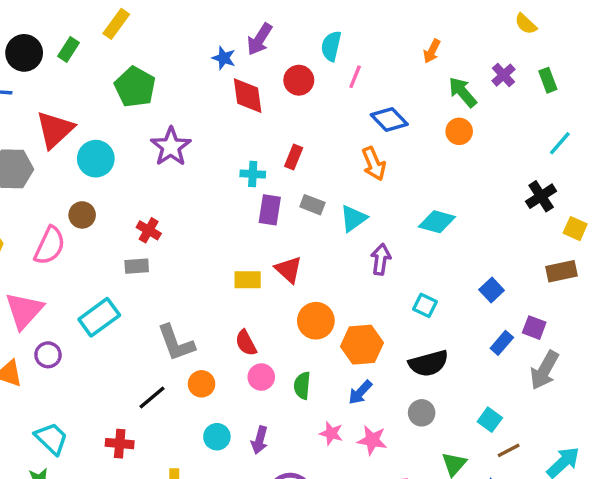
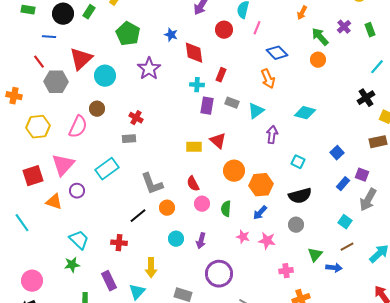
blue star: (224, 58) -> (171, 35), moved
red diamond: (248, 96) -> (194, 53), moved
cyan square: (490, 420) -> (345, 222), moved

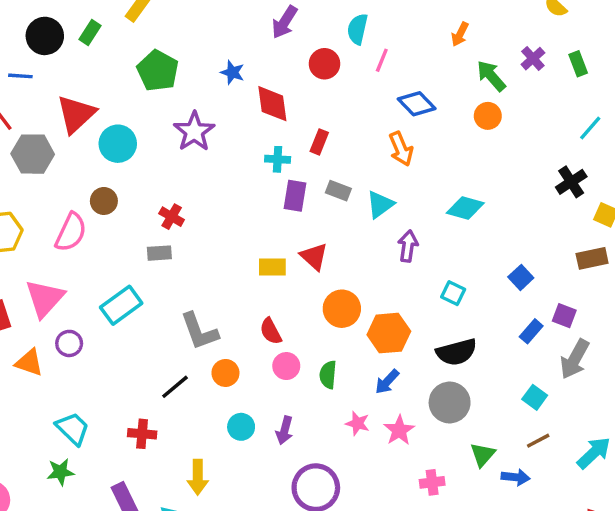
gray circle: (296, 225) -> (450, 403), size x1.5
pink star: (267, 241) -> (399, 430), turned 30

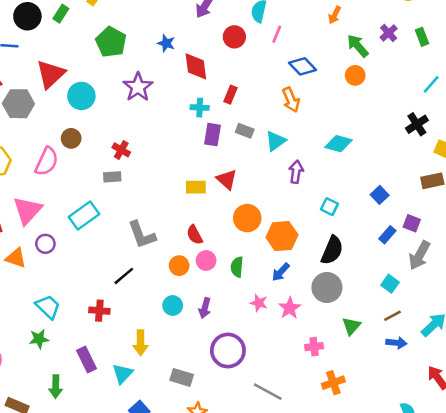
black semicircle: (457, 352) -> (332, 250), turned -52
orange circle: (225, 373) -> (179, 266), moved
blue arrow: (516, 477) -> (396, 343), moved

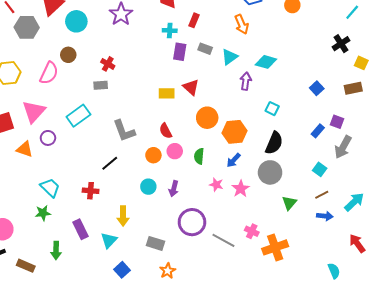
cyan diamond: (338, 144) -> (266, 62), moved
blue square: (380, 195) -> (317, 88), moved
pink cross: (314, 347) -> (252, 231), moved, turned 32
orange cross: (333, 383) -> (275, 247), size x1.4
gray line: (268, 392) -> (223, 240), moved

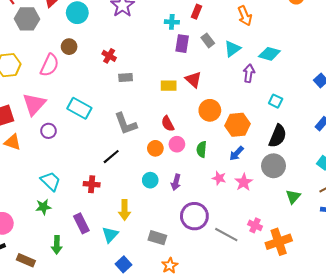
gray rectangle: (205, 49) -> (208, 40), turned 32
gray rectangle: (101, 85) -> (126, 77), moved
cyan rectangle: (78, 116) -> (79, 108), turned 65
orange triangle: (25, 149) -> (13, 142), moved

